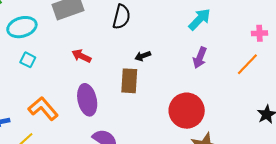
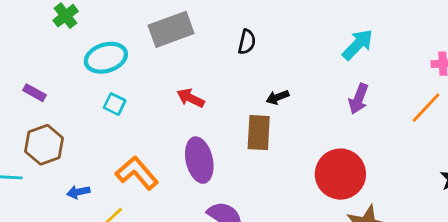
black semicircle: (121, 17) -> (247, 42), size x0.7

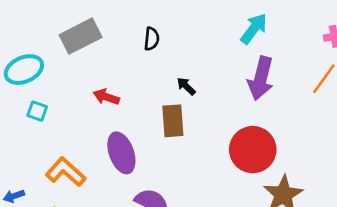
black arrow: (277, 97) -> (186, 86), turned 72
purple arrow: (359, 99) -> (261, 78), size x1.5

